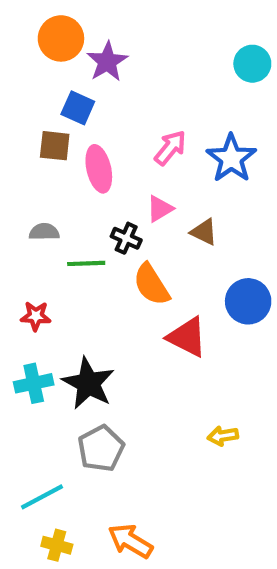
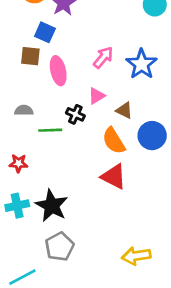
orange semicircle: (151, 284) -> (114, 141), moved
blue circle: (248, 301) -> (152, 136), moved
yellow arrow: (223, 436) -> (136, 256), moved, size x1.5

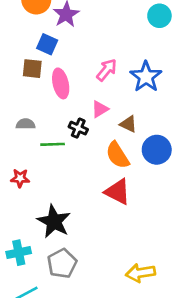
cyan cross: (17, 206) -> (19, 253), moved

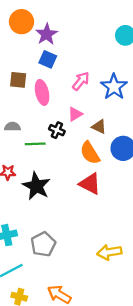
blue square: (47, 44) -> (48, 59), moved
black star: (54, 221) -> (36, 186), moved

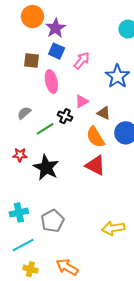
brown square: (18, 80) -> (31, 61), moved
pink arrow: (81, 81) -> (82, 61), moved
gray semicircle: (12, 127) -> (24, 113), turned -40
green line: (35, 144) -> (45, 129), turned -30

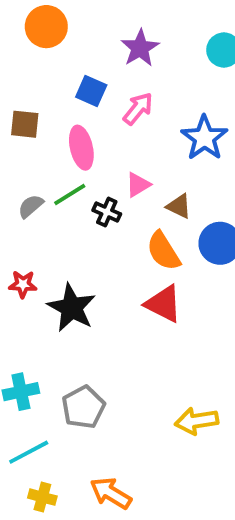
purple star: (56, 28) -> (140, 48), moved
brown square: (31, 61) -> (25, 124), moved
green line: (45, 129) -> (70, 194), moved

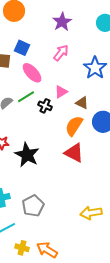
blue square: (91, 91) -> (22, 48), moved
pink ellipse: (81, 148) -> (32, 73), turned -30
orange semicircle: (163, 251) -> (74, 126), turned 65
yellow cross: (42, 497) -> (22, 248), moved

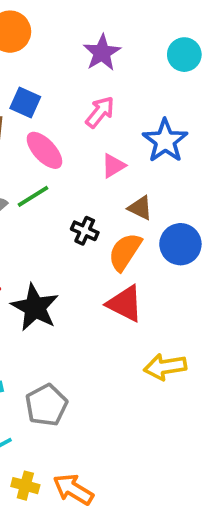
pink triangle: (61, 92) -> (113, 166), moved
black cross: (45, 106) -> (85, 231), moved
yellow arrow: (91, 213) -> (165, 367), moved

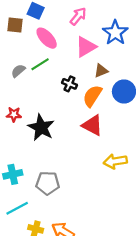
pink triangle: (113, 166) -> (86, 47), size x1.5
brown triangle: (140, 208) -> (101, 71), turned -48
gray pentagon: (46, 405) -> (48, 183), turned 30

